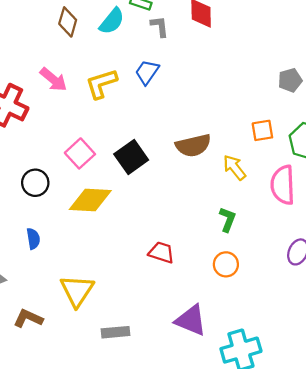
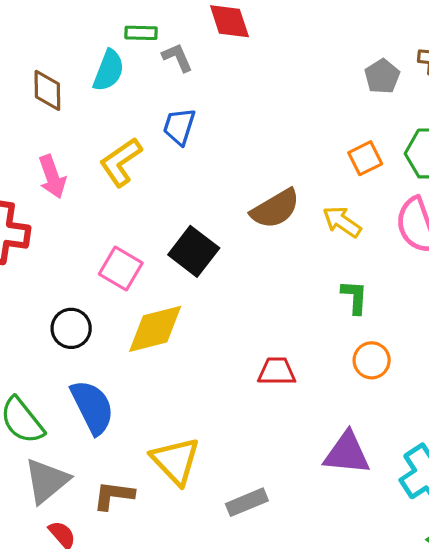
pink arrow: (53, 79) -> (52, 177), turned 48
blue semicircle: (33, 239) -> (92, 407), size x1.8
brown L-shape: (28, 318) -> (114, 495), moved

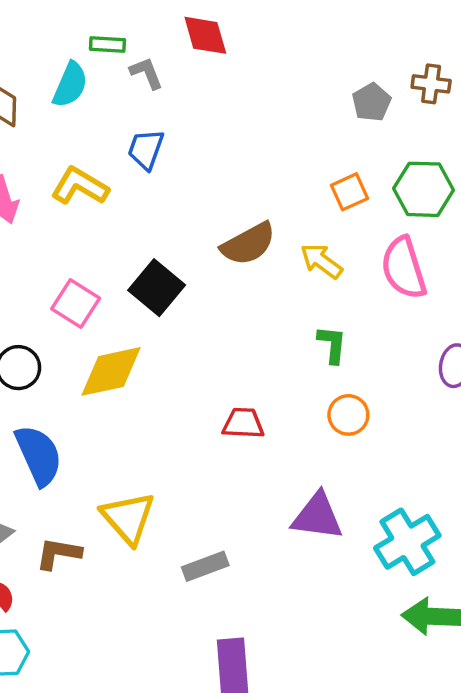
yellow L-shape: (121, 162) -> (80, 186), turned 63

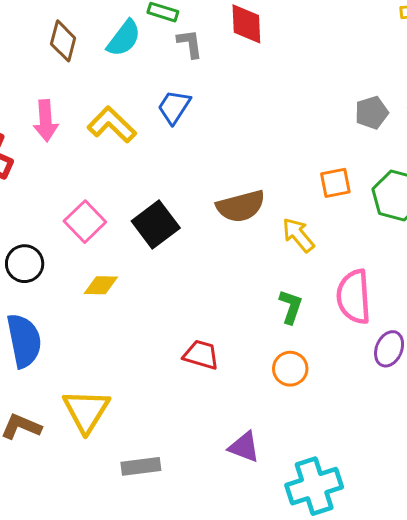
pink semicircle: (404, 268) -> (354, 297), moved
yellow diamond: (111, 371) -> (101, 285), size x0.6
purple triangle: (317, 516) -> (244, 447), size x0.7

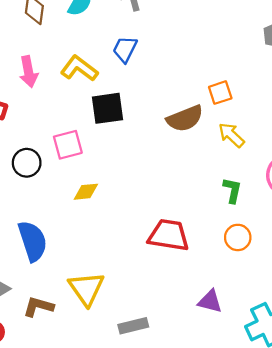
orange square: (335, 183) -> (220, 93), moved
pink square: (85, 222) -> (68, 145), turned 36
black square: (156, 225) -> (108, 108), moved, turned 36
black circle: (25, 264) -> (27, 163), moved
red trapezoid: (201, 355) -> (169, 235), size x1.5

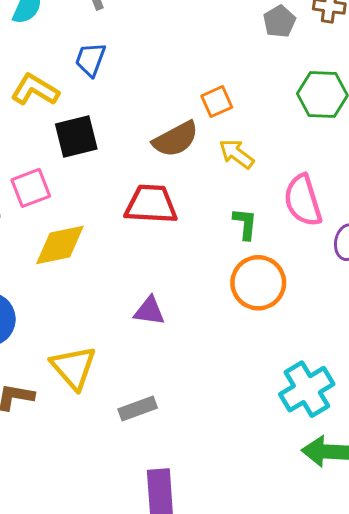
yellow diamond: (86, 192) -> (60, 245), size x1.6
red trapezoid: (169, 235) -> (151, 204), moved
orange circle: (238, 237) -> (258, 283), size x1.6
purple triangle: (210, 301) -> (149, 311), moved

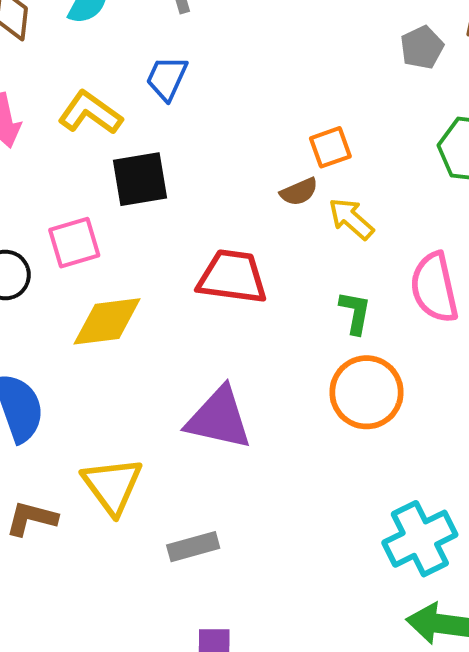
brown semicircle: (176, 139) -> (299, 192), moved, size x0.6
purple triangle: (149, 311) -> (219, 418), size x1.6

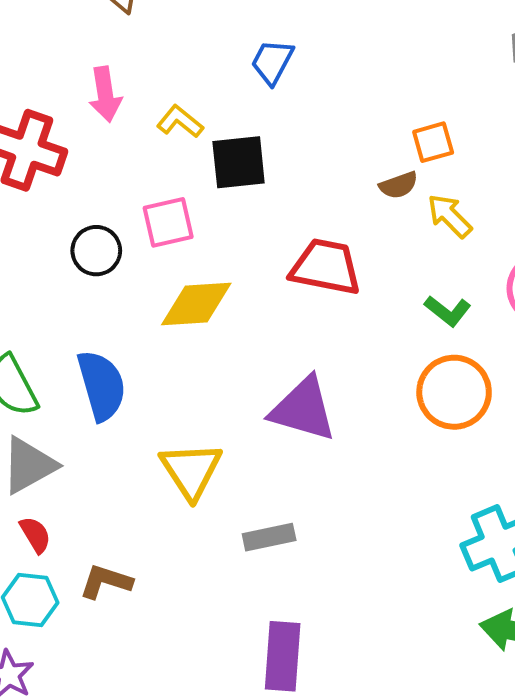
yellow L-shape: (90, 113) -> (180, 122), moved, size x0.7
green L-shape: (355, 313) -> (448, 311), turned 114
brown L-shape: (32, 518) -> (106, 582), moved

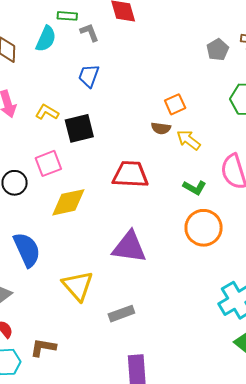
brown semicircle: (399, 185) -> (161, 128), turned 36

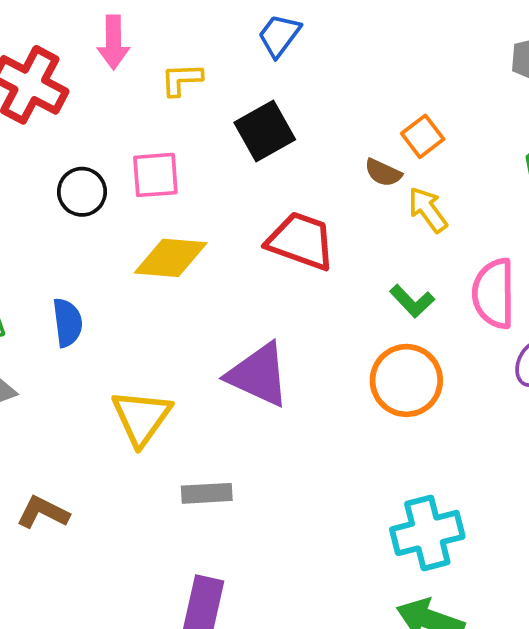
orange square: (175, 104) -> (423, 136), turned -30
yellow L-shape: (47, 112) -> (182, 79), turned -50
black square: (79, 128) -> (265, 131), moved, turned -32
blue semicircle: (27, 250) -> (67, 323), size x0.7

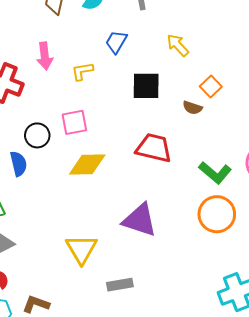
blue trapezoid: (279, 35) -> (116, 42), moved
black square: (265, 131) -> (146, 86), moved, turned 36
yellow arrow: (428, 210) -> (178, 45), moved
green L-shape: (412, 301) -> (215, 173), size x1.4
blue semicircle: (67, 323) -> (18, 164), moved

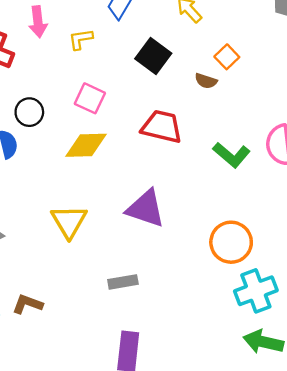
black square: (146, 86) -> (153, 56), turned 36
pink square: (74, 122) -> (90, 98), moved, turned 36
orange circle: (217, 214) -> (231, 242), moved
yellow triangle: (81, 249) -> (69, 221), moved

